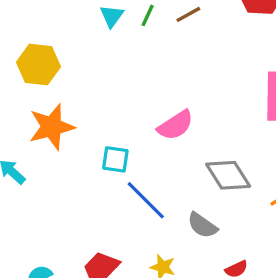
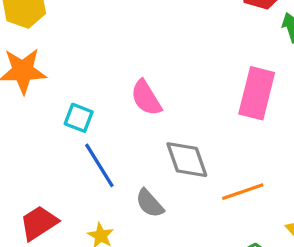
pink semicircle: (176, 125) -> (146, 98), turned 78

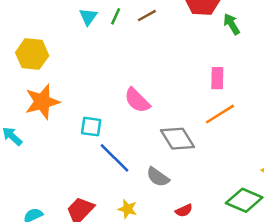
pink rectangle: (257, 93) -> (217, 78), size x0.6
orange line: (243, 192) -> (220, 114), moved

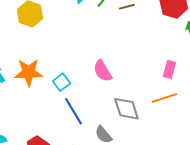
orange star: (42, 102) -> (29, 72), moved
cyan square: (91, 127) -> (62, 82), turned 30

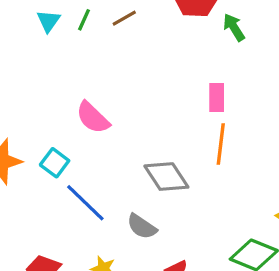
pink semicircle: (103, 71) -> (93, 118), moved
orange line: (164, 98) -> (221, 144), turned -50

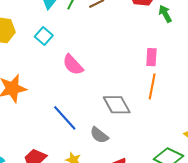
cyan square: (55, 163) -> (44, 36), moved

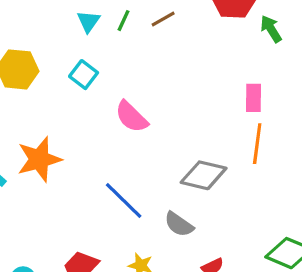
gray diamond: (117, 105) -> (204, 175), turned -44

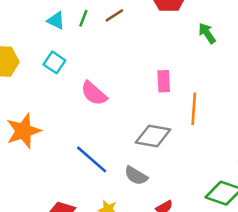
cyan triangle: (89, 21) -> (56, 21), turned -36
green arrow: (271, 29) -> (207, 33), moved
pink rectangle: (253, 98) -> (164, 81), moved

